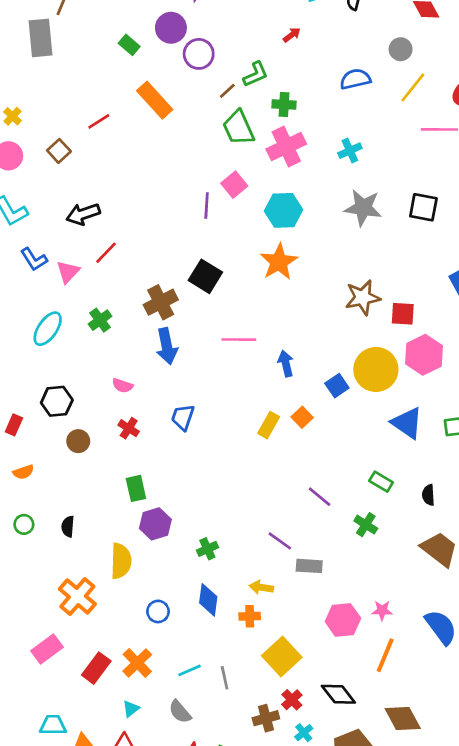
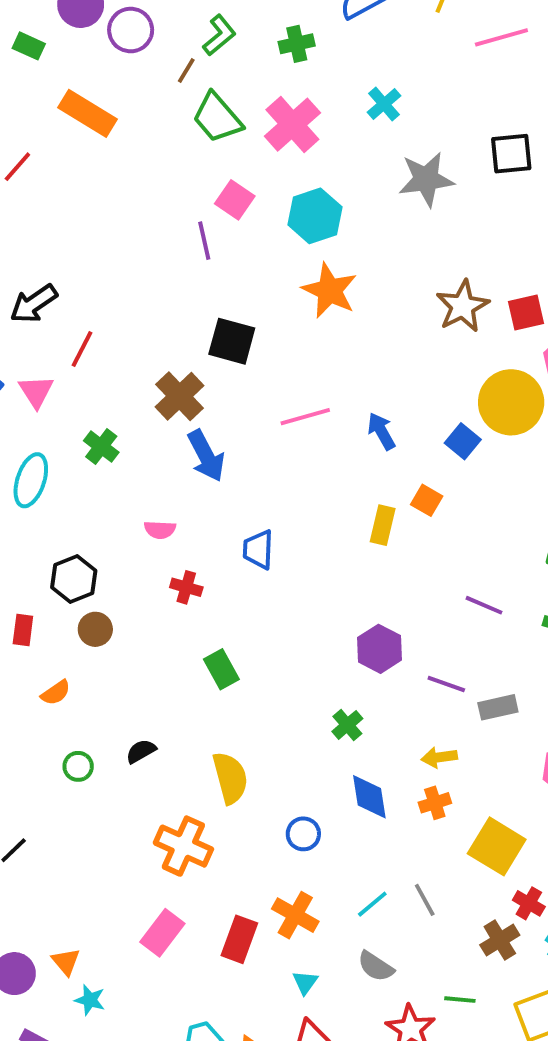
green cross: (284, 105) -> (297, 44), moved
brown circle: (78, 441) -> (95, 629), moved
purple hexagon: (155, 524) -> (379, 649), moved
black semicircle: (68, 526) -> (141, 751), turned 72

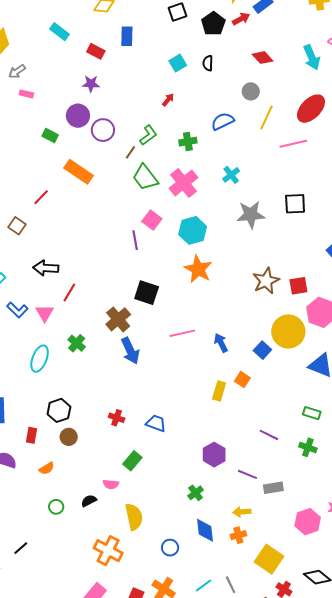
black arrow: (34, 304) -> (46, 268), turned 35
pink semicircle: (160, 530) -> (111, 484), moved
blue trapezoid: (258, 549) -> (156, 423), moved, turned 105
green rectangle: (221, 669) -> (132, 461), turned 66

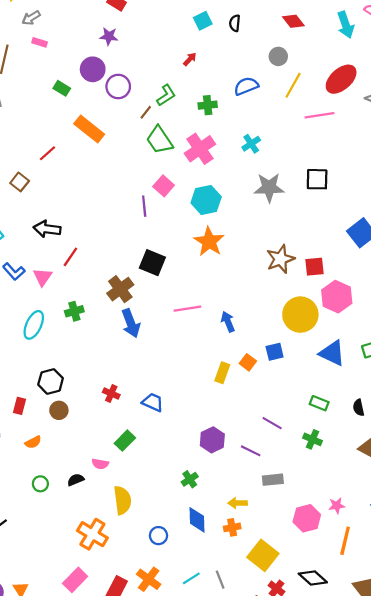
green cross: (77, 343) -> (74, 311), turned 30
blue square: (262, 350) -> (275, 352), moved, turned 30
purple line: (247, 474) -> (251, 451), moved

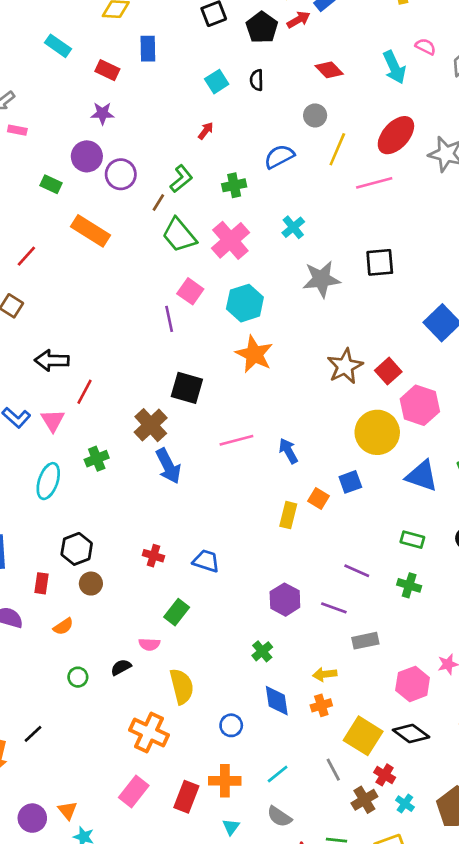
red line: (47, 153) -> (26, 256), moved
red square: (314, 267) -> (388, 371), turned -30
black diamond: (313, 578) -> (411, 733), moved
orange cross: (149, 579) -> (225, 781), turned -30
gray line: (220, 580) -> (333, 770), moved

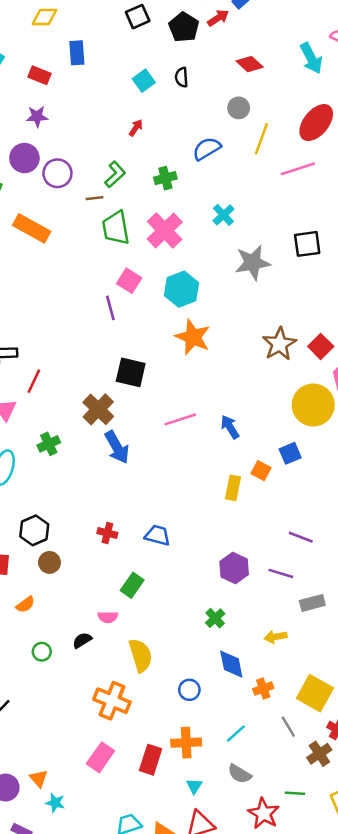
brown line: (158, 202) -> (95, 198), turned 54
green trapezoid: (179, 235) -> (116, 228), turned 33
orange cross: (321, 705) -> (263, 688), moved

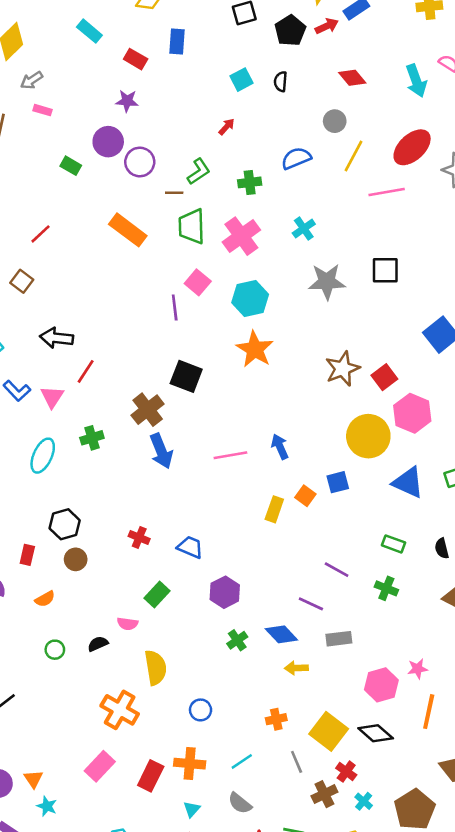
orange rectangle: (32, 228) -> (128, 230), moved
pink line: (180, 419) -> (230, 455), moved
purple hexagon: (234, 568) -> (225, 592), moved
blue diamond: (231, 664) -> (281, 634), moved, turned -40

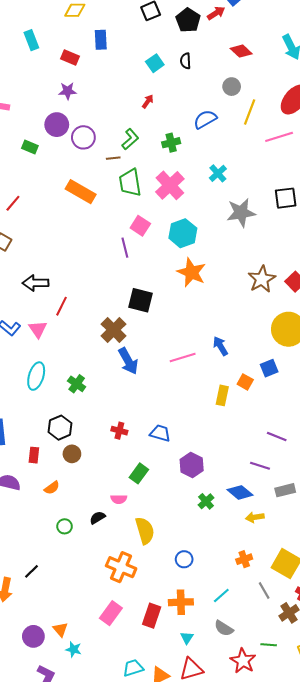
cyan rectangle: (89, 31) -> (31, 40), turned 36
green cross: (92, 438) -> (77, 384), moved, turned -30

